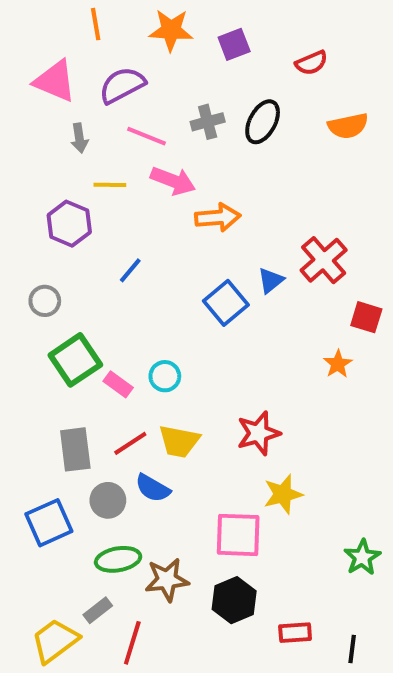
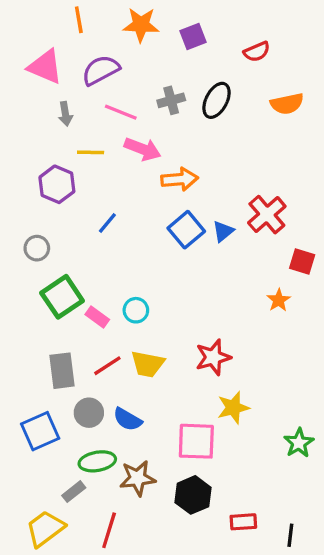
blue square: (226, 303) -> (186, 230), moved
blue semicircle: (153, 488) -> (127, 419), moved
green star: (362, 557) -> (299, 443), moved
gray rectangle: (98, 610) -> (74, 492), moved

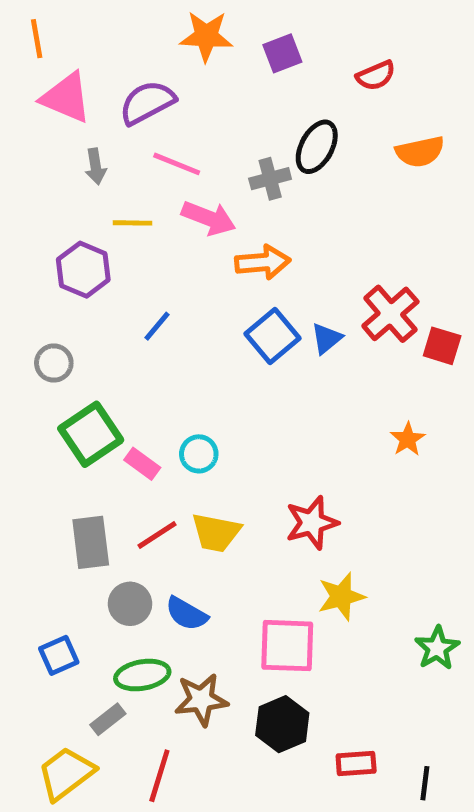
orange line: (79, 20) -> (37, 39), moved
gray cross: (171, 100) -> (270, 179), moved
red square: (302, 262) -> (442, 346), moved
blue square: (40, 431) -> (59, 655), moved, size x0.7

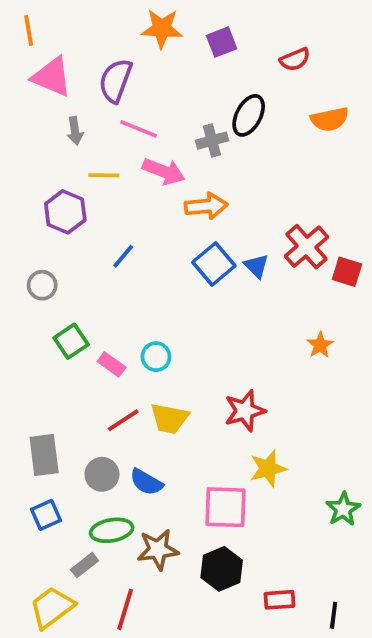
purple semicircle: (147, 103) -> (115, 81), turned -42
blue triangle: (327, 338) -> (256, 266), turned -36
green square: (91, 434) -> (71, 341), size x0.7
gray rectangle: (91, 542) -> (44, 455), moved

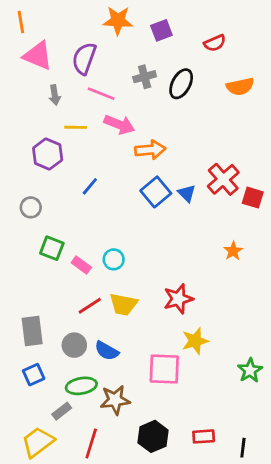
gray cross: (212, 141) -> (145, 77), moved
green square: (71, 341) -> (52, 248), turned -35
black hexagon: (222, 569) -> (153, 436), moved

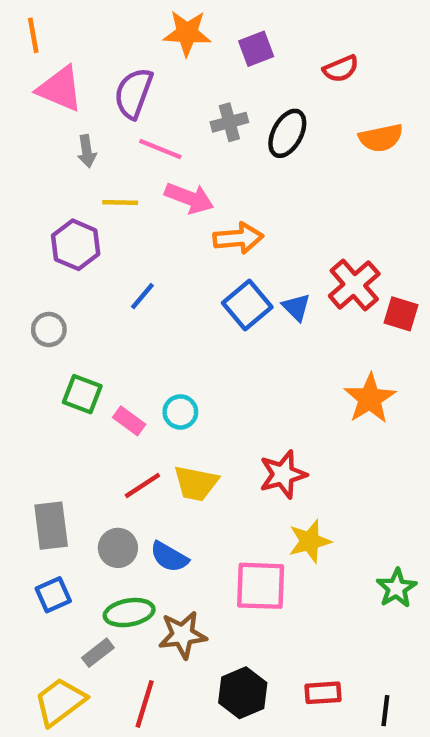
orange star: (233, 251) -> (370, 399), size x1.6

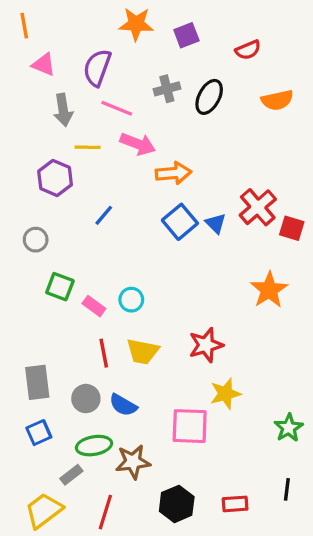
pink triangle: (60, 89) -> (44, 64), size x0.7
gray arrow: (87, 151) -> (63, 110), size x1.4
red line: (142, 486) -> (104, 353), turned -68
black line: (385, 711) -> (287, 489), moved

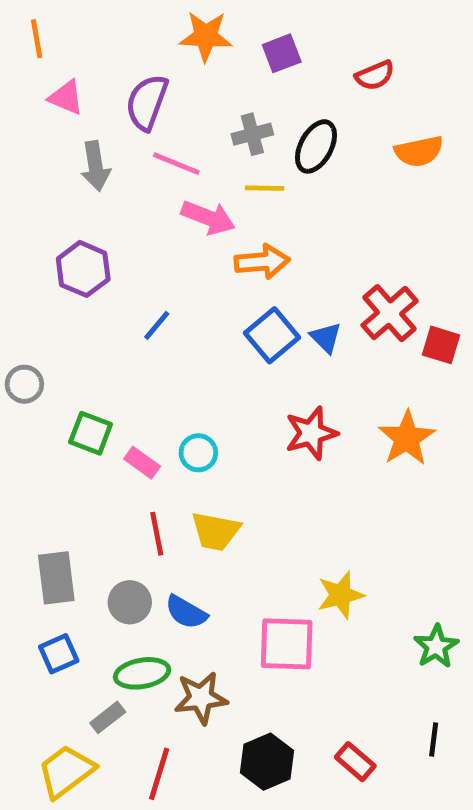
yellow line: (88, 147) -> (265, 188), moved
gray circle: (36, 240) -> (24, 384), moved
red star: (206, 345) -> (311, 433), moved
red rectangle: (235, 504) -> (355, 762), turned 45

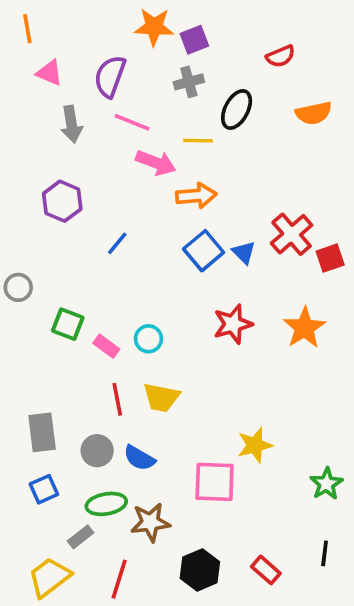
purple square: (282, 53) -> (194, 40), moved
gray cross: (252, 134) -> (189, 82), moved
red square: (441, 345) -> (330, 258), turned -36

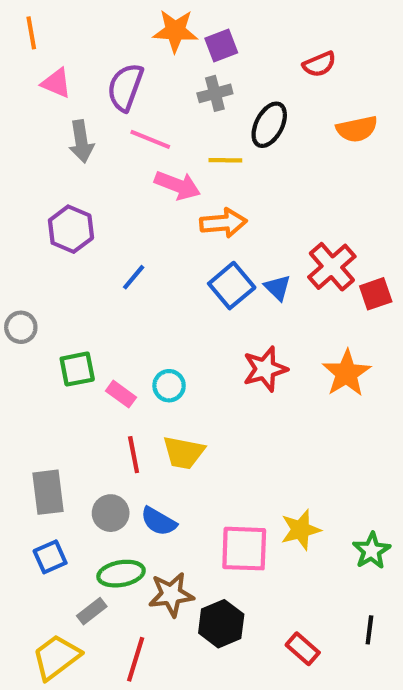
green square: (68, 324) -> (77, 369), turned -32
yellow star: (255, 445) -> (301, 530), moved
black hexagon: (200, 570) -> (221, 624), moved

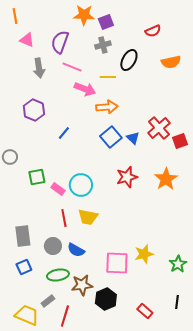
cyan circle: (169, 386) -> (81, 185), size x1.5
gray rectangle: (92, 611) -> (48, 301), moved
yellow trapezoid: (56, 657) -> (27, 315), turned 60

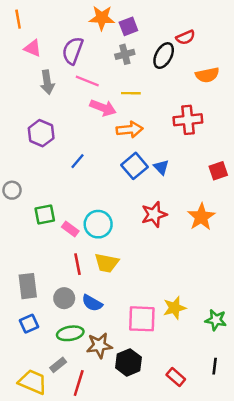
black ellipse: (129, 60) -> (164, 56), moved
red cross: (159, 128) -> (188, 120), moved, turned 35
green star: (178, 264) -> (216, 320), turned -30

